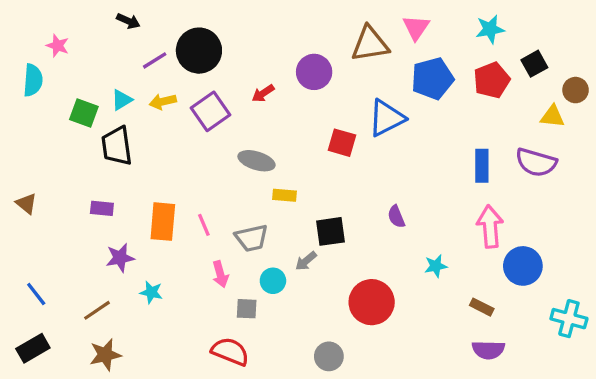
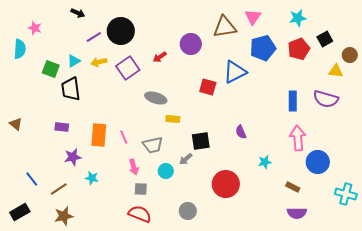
blue line: (36, 294) -> (32, 179), moved
gray square: (247, 309) -> (141, 189), moved
gray circle: (329, 356) -> (188, 211), moved

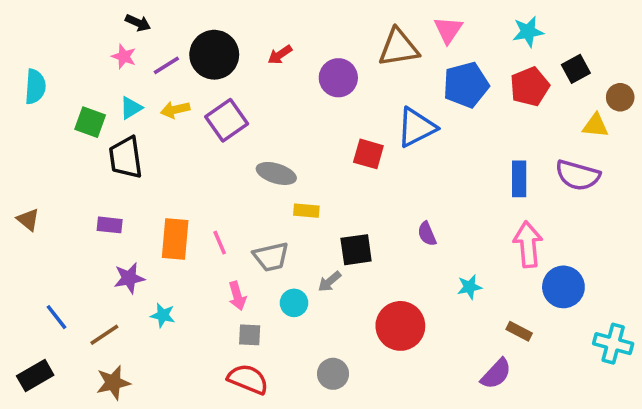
pink star: (35, 28) -> (124, 56), moved
red arrow: (160, 57) -> (280, 55), moved
purple semicircle: (297, 213) -> (496, 374), moved, turned -48

